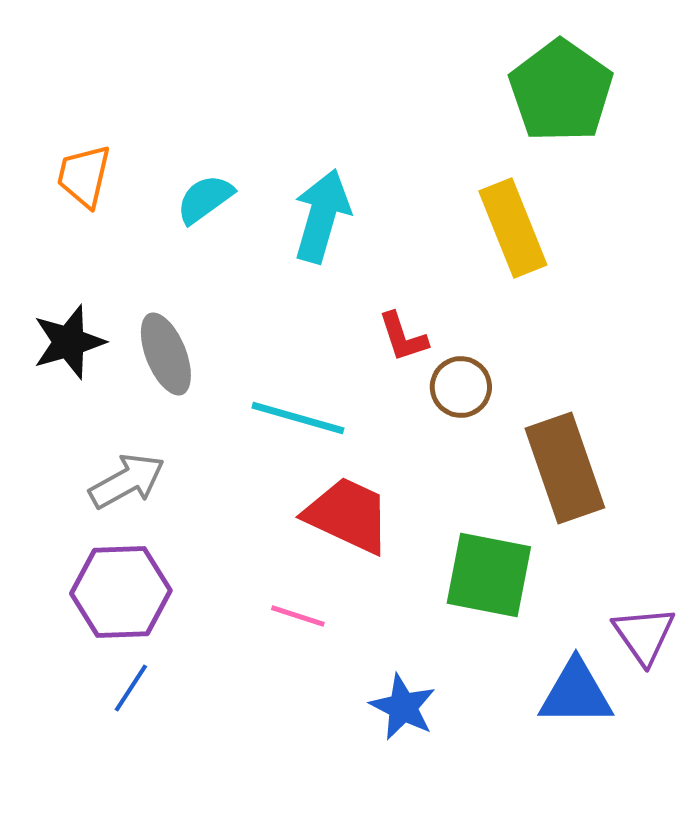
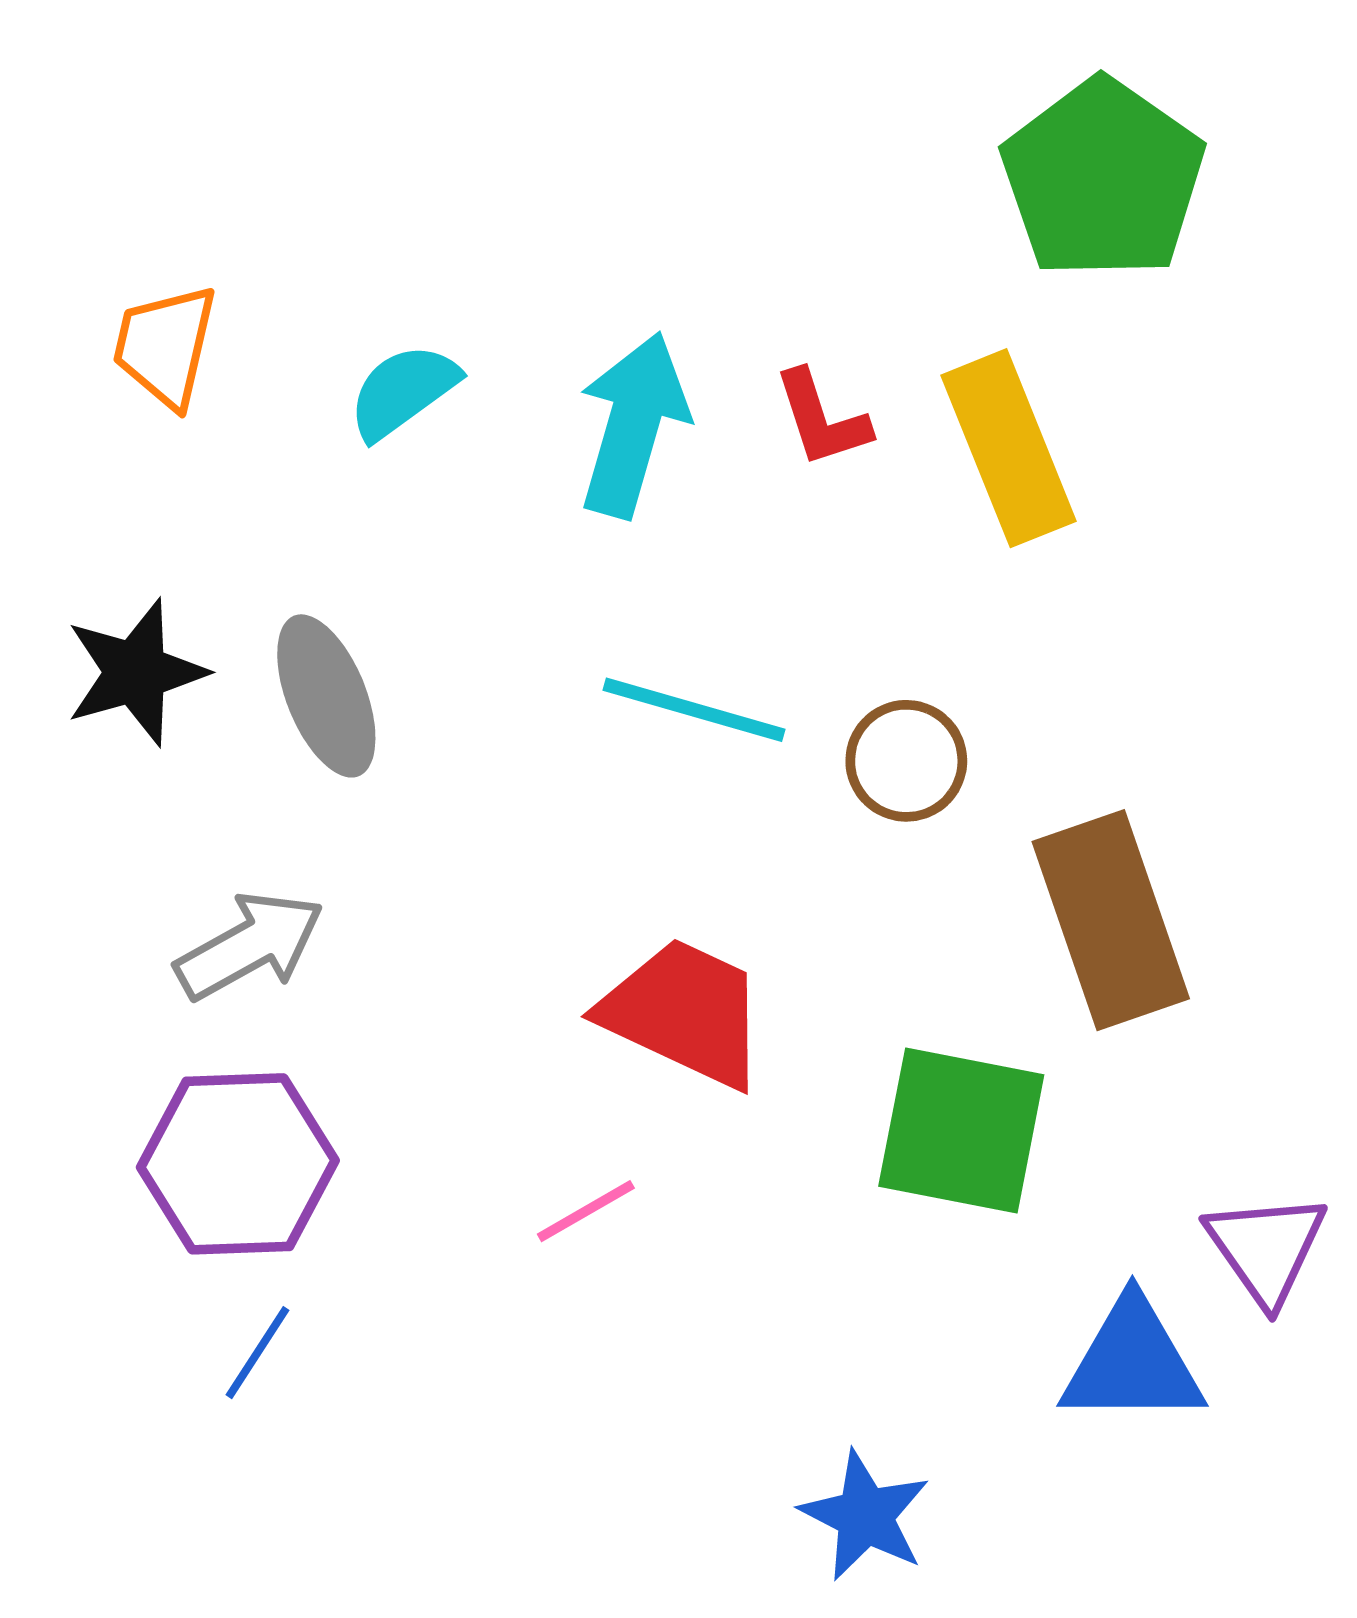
red L-shape: (403, 337) -> (822, 419), moved
cyan line: (298, 418) -> (694, 710), moved
pink line: (298, 616) -> (586, 1211), turned -48
blue star: (403, 707) -> (865, 1516), moved

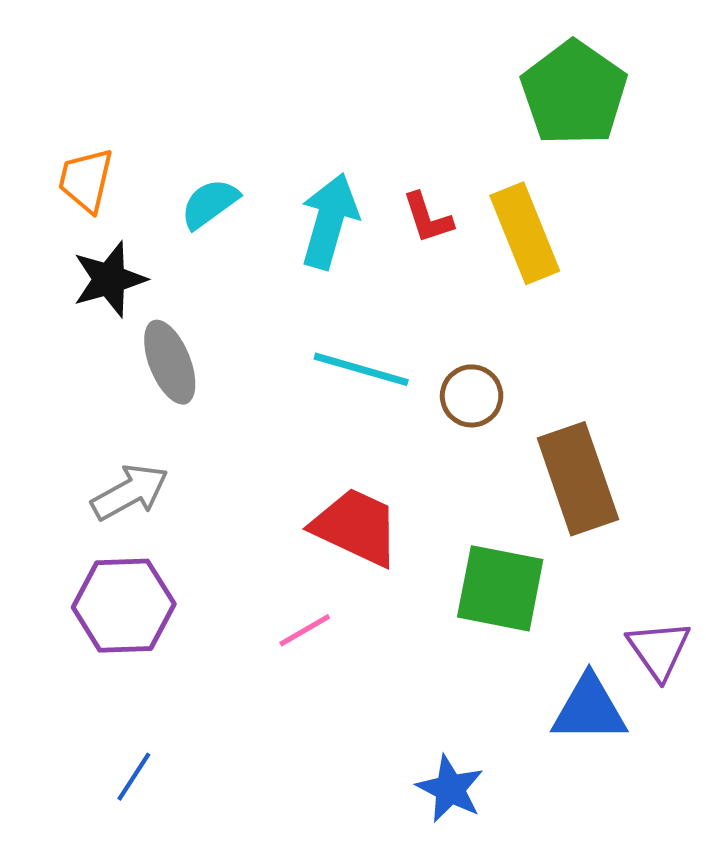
black star: (136, 672) -> (109, 279), moved
blue line: (258, 1353) -> (134, 777), moved

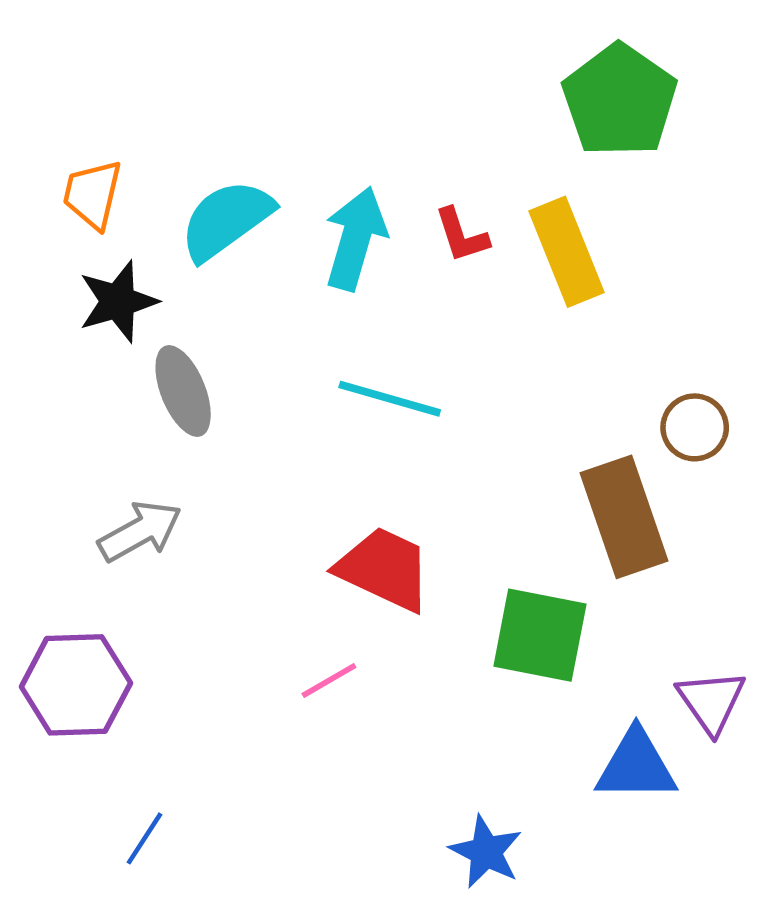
cyan semicircle: (210, 204) -> (226, 220), size x1.5
brown circle: (472, 396) -> (695, 427), moved
purple hexagon: (124, 606) -> (76, 685), moved

